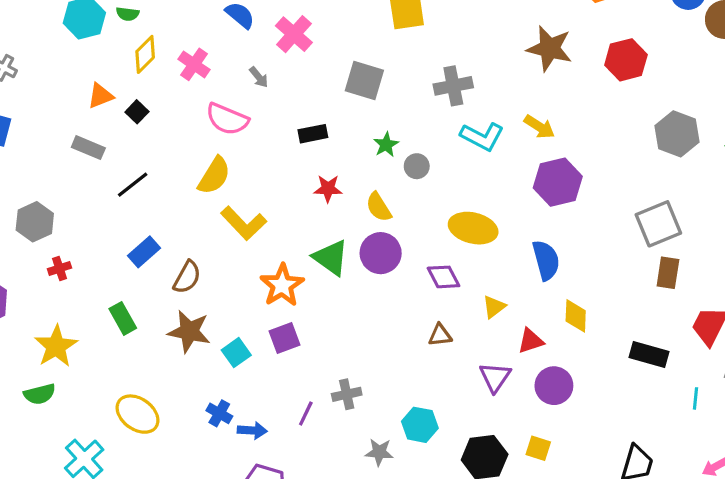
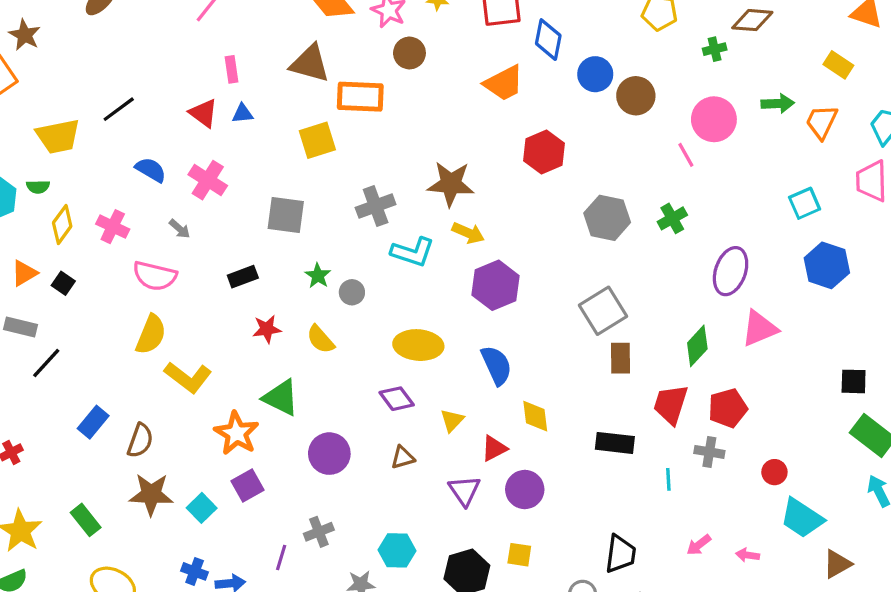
brown star: (550, 48) -> (451, 184), moved
black line: (133, 185) -> (46, 363), moved
purple circle: (381, 253) -> (329, 454), moved
green rectangle: (123, 318) -> (86, 520), moved

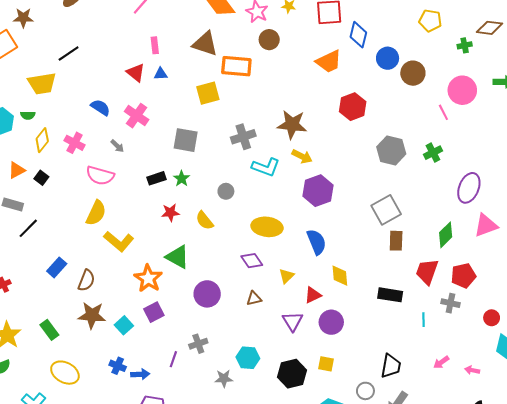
brown star: (25, 35) -> (23, 18), turned -30
black line: (119, 109) -> (69, 54), moved
green star: (318, 276) -> (182, 179), moved

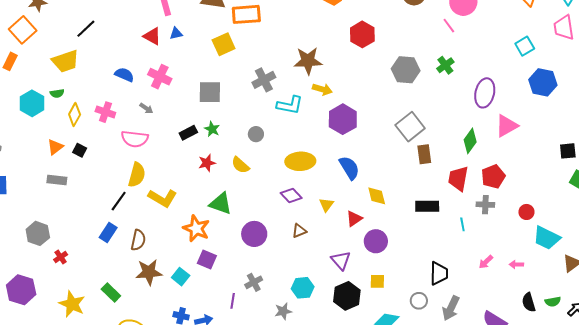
black line: (28, 228) -> (119, 201), moved
purple square: (154, 312) -> (207, 259), turned -30
purple triangle: (293, 321) -> (341, 260), moved

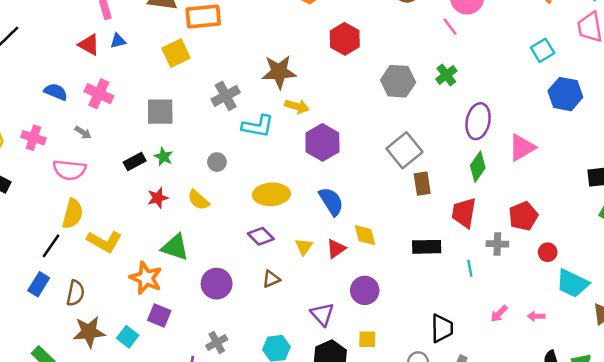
purple ellipse: (485, 93) -> (478, 121), moved
red pentagon: (493, 177) -> (523, 216), moved
red triangle: (354, 219) -> (336, 249), moved

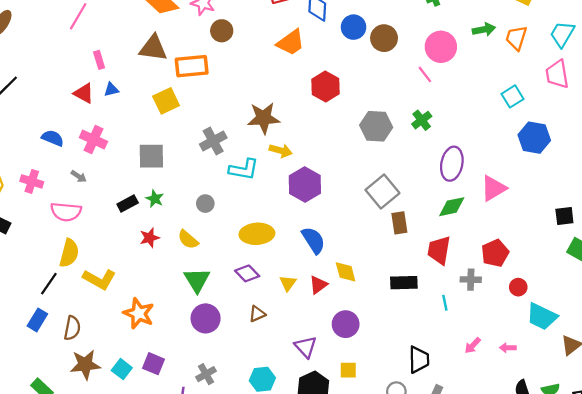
green diamond: (478, 167) -> (452, 207), turned 44
green triangle: (175, 247) -> (197, 280), moved, turned 40
purple square: (159, 315) -> (154, 364), moved

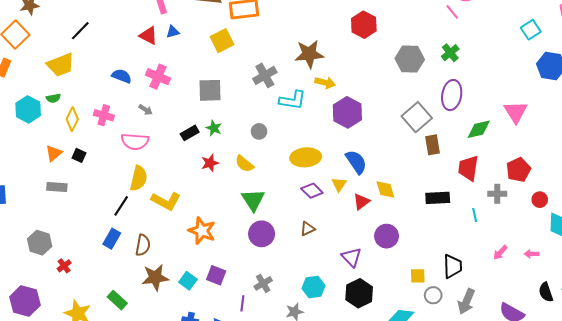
purple ellipse: (452, 164) -> (452, 95), moved
pink triangle: (493, 188) -> (516, 112), turned -30
purple diamond: (247, 273) -> (312, 191), moved
yellow triangle: (288, 283) -> (339, 184), moved
yellow square: (348, 370) -> (418, 276), moved

